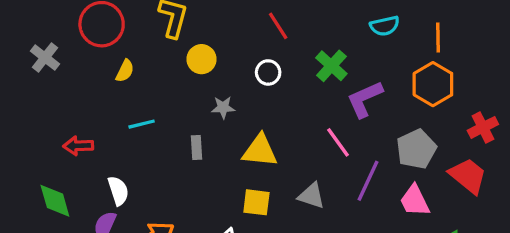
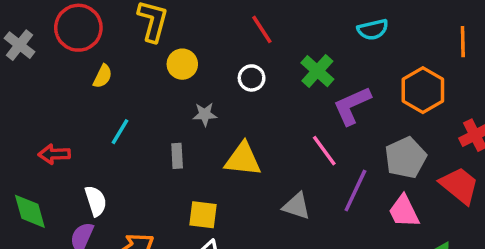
orange line: (438, 38) -> (463, 42), moved
gray cross: (45, 57) -> (20, 45), moved
cyan line: (142, 124) -> (120, 132), turned -45
yellow square: (256, 202) -> (203, 215), moved

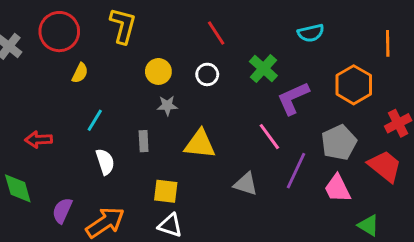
yellow circle: (182, 64) -> (158, 71), moved
white semicircle: (96, 201) -> (105, 162), moved

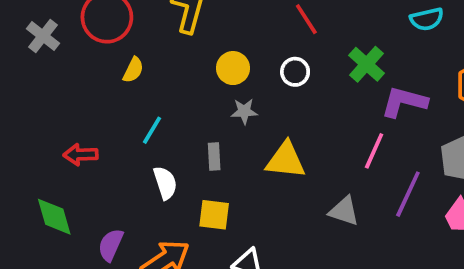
purple L-shape: (293, 98) -> (404, 102), turned 39
pink line: (269, 137) -> (374, 151), turned 60
yellow square: (166, 191) -> (214, 215), moved

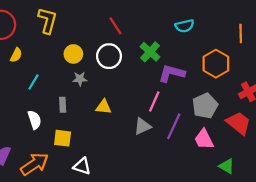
white circle: (295, 72) -> (109, 56), size x1.5
cyan line: (152, 130) -> (33, 82), moved
yellow triangle: (286, 160) -> (104, 107), size x0.7
gray triangle: (344, 211) -> (142, 126), moved, turned -42

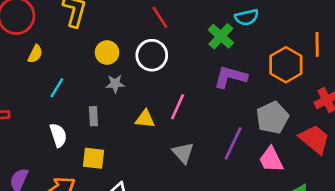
orange line: (241, 33) -> (317, 44), moved
green cross: (150, 52) -> (221, 36), moved
pink line: (154, 101) -> (178, 107), moved
gray triangle: (142, 126) -> (183, 153), moved, turned -48

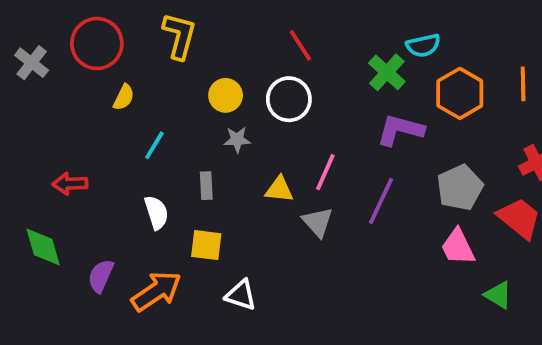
orange hexagon: (286, 65) -> (460, 93), moved
purple line: (233, 143) -> (381, 201), moved
gray triangle: (183, 153) -> (318, 222), moved

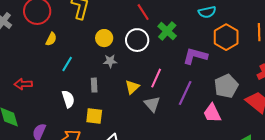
green cross: (387, 72) -> (167, 31), moved
yellow triangle: (279, 189) -> (132, 87), turned -49
pink trapezoid: (458, 247) -> (212, 113), moved

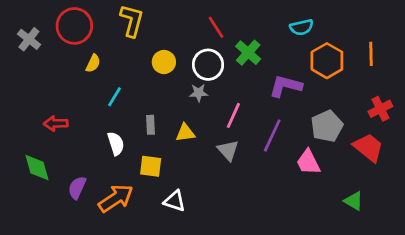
gray star: (110, 61) -> (199, 93), moved
yellow triangle: (132, 87) -> (185, 133), moved, turned 35

